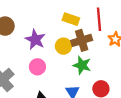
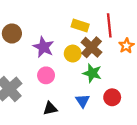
brown cross: (82, 40) -> (92, 47), turned -30

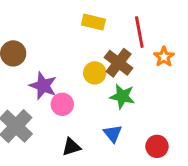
yellow rectangle: (80, 26) -> (93, 22), moved
purple star: (43, 47) -> (43, 86), moved
red circle: (112, 97) -> (157, 146), moved

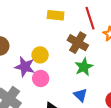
yellow circle: (95, 73) -> (40, 55), moved
green star: (122, 96) -> (84, 67), turned -30

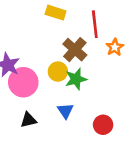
yellow circle: (40, 55) -> (58, 72), moved
pink circle: (41, 78) -> (23, 82), size x1.5

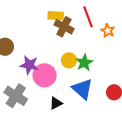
brown cross: (75, 50) -> (64, 27), moved
blue triangle: (65, 111) -> (82, 89), size x1.6

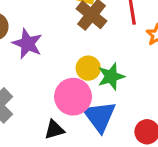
purple star: (29, 65) -> (27, 44), moved
pink circle: (45, 75) -> (73, 97), moved

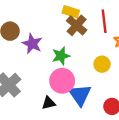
yellow circle: (88, 68) -> (102, 64), moved
green star: (111, 76) -> (61, 56), moved

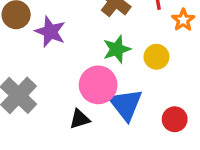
green star: (61, 56) -> (117, 49), moved

